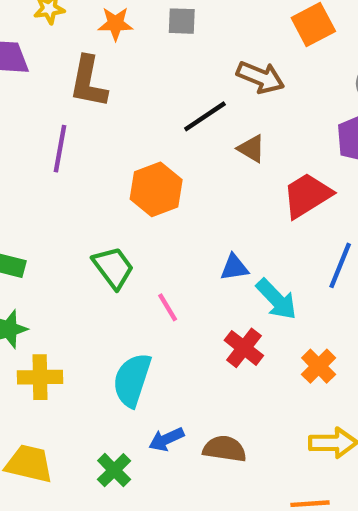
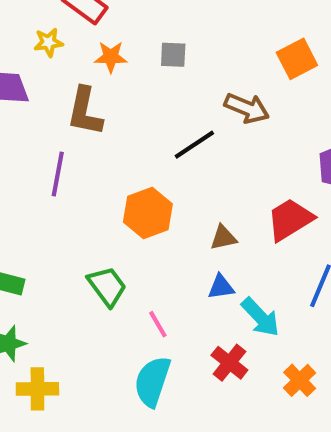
brown triangle: (251, 149) -> (223, 238), moved, turned -44
cyan semicircle: (132, 380) -> (152, 381), moved

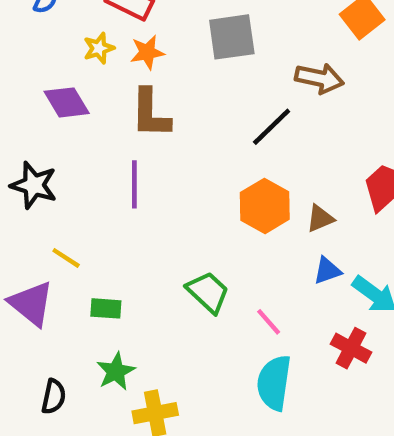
gray square: (173, 55) -> (232, 37), size x1.6
orange star: (111, 57) -> (147, 52), moved
orange hexagon: (148, 213) -> (265, 206), moved

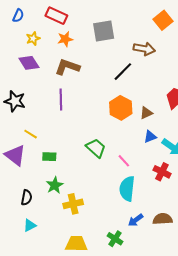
yellow star: (99, 48) -> (33, 39), moved
brown L-shape: (150, 113) -> (67, 67), turned 110

